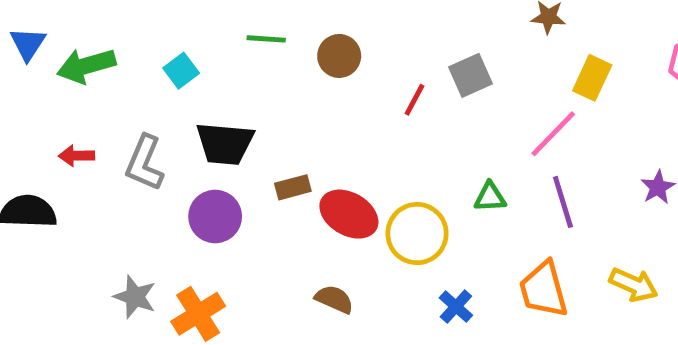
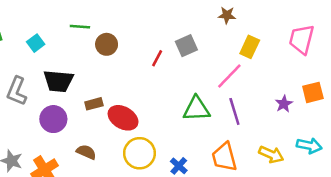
brown circle: (339, 56) -> (107, 44), moved
green triangle: (490, 197) -> (196, 109), size x1.6
yellow circle: (417, 234) -> (139, 153), moved
brown semicircle: (334, 299) -> (86, 152), moved

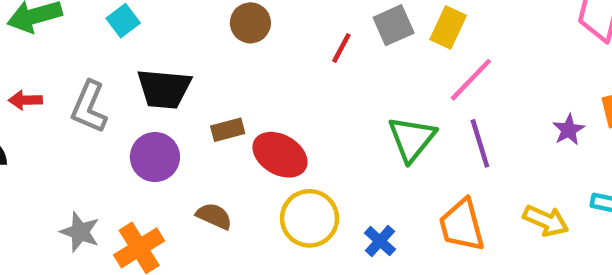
yellow rectangle: (250, 47) -> (448, 27), moved
green triangle: (196, 109) -> (412, 139), turned -48

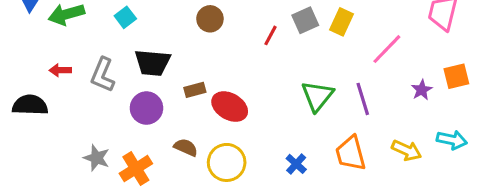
pink line: (471, 80) -> (387, 49), moved
yellow circle: (309, 218) -> (227, 162), moved

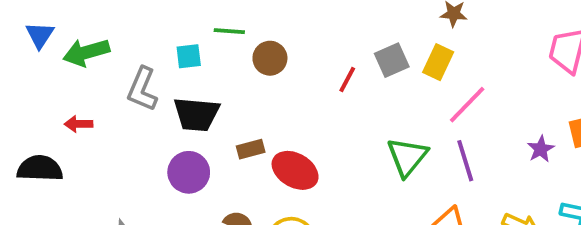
cyan square: (125, 17) -> (189, 56), moved, turned 30
pink line: (387, 49) -> (467, 105), moved
gray L-shape: (103, 75) -> (142, 89), moved

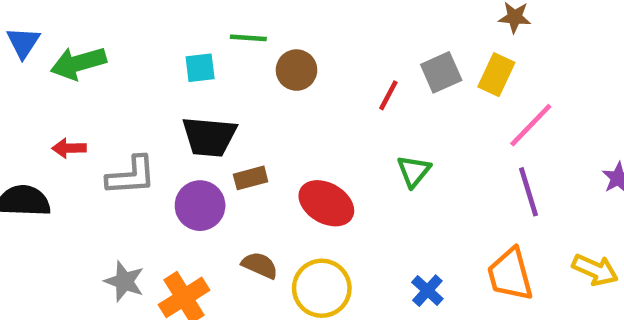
gray L-shape: (142, 89) -> (131, 176), moved, turned -117
brown rectangle: (251, 149) -> (251, 178), moved
green triangle: (407, 157) -> (414, 171), moved, size x0.7

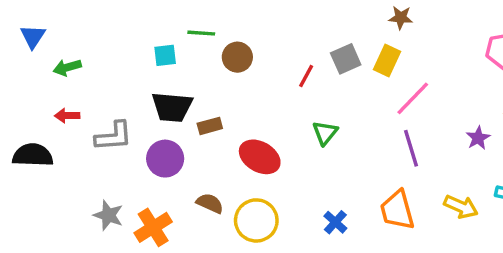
green arrow: (78, 63) -> (67, 67), moved, size x0.7
brown rectangle: (251, 178) -> (210, 126), moved

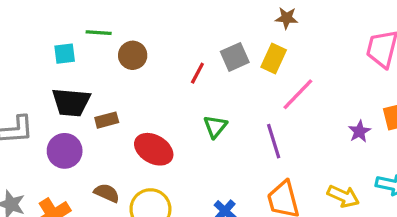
purple line: (411, 148) -> (274, 141), moved

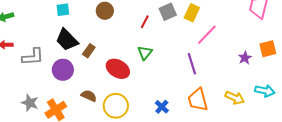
black trapezoid: (71, 102) -> (67, 40), turned 40
brown rectangle: (107, 120) -> (89, 51), turned -40
green triangle: (215, 127) -> (145, 53), moved

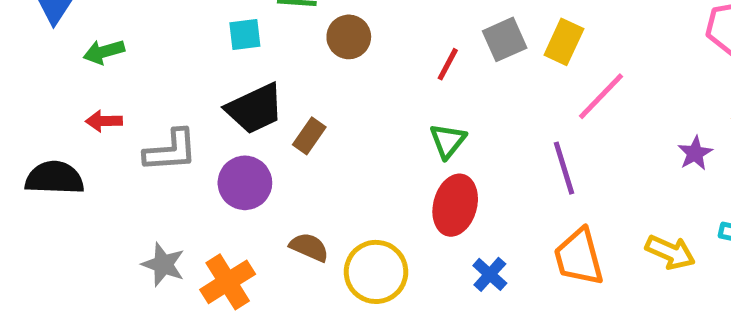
black trapezoid: (67, 40) -> (255, 109), turned -70
red ellipse: (118, 69) -> (455, 205), moved, turned 75

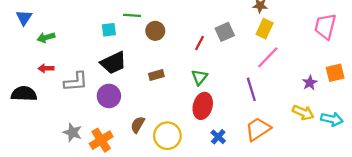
yellow rectangle: (564, 42) -> (265, 29), moved
brown rectangle: (309, 136) -> (156, 75), moved, turned 40
brown semicircle: (309, 247) -> (138, 125), turned -84
yellow arrow: (670, 252) -> (303, 113), moved
orange trapezoid: (579, 257) -> (258, 129), turned 72

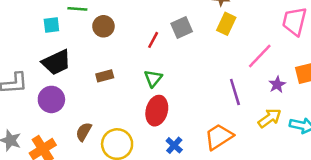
pink line: (268, 57) -> (260, 56), moved
purple line: (251, 89) -> (235, 92), moved
yellow arrow: (303, 113) -> (270, 118), turned -60

